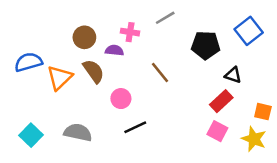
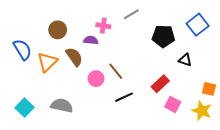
brown circle: (84, 37) -> (58, 30), moved
blue semicircle: (28, 62) -> (22, 50), turned 75
brown line: (160, 72) -> (116, 71), moved
red rectangle: (221, 101) -> (160, 84), moved
black line: (135, 127) -> (124, 97), moved

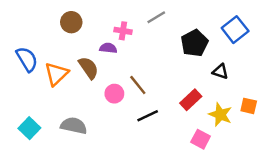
brown circle: (58, 30) -> (71, 22), moved
black pentagon: (163, 36) -> (194, 43), turned -30
pink square: (173, 104) -> (201, 139), moved
yellow star: (202, 111) -> (220, 115), moved

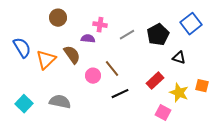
gray line: (156, 17) -> (127, 35), moved

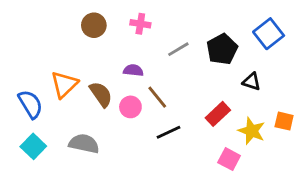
brown circle: (58, 18) -> (94, 25), moved
pink cross: (100, 25) -> (140, 24), moved
purple semicircle: (88, 39) -> (133, 70), moved
blue semicircle: (22, 48) -> (30, 104), moved
brown semicircle: (72, 55) -> (101, 94), moved

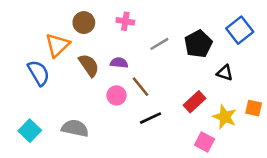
orange triangle: (64, 84) -> (57, 45), moved
brown semicircle: (101, 94) -> (89, 65), moved
blue semicircle: (30, 104) -> (39, 73), moved

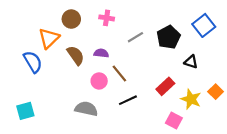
orange square: (254, 108) -> (216, 92), turned 32
gray semicircle: (75, 128) -> (86, 109), moved
cyan square: (30, 131) -> (25, 111), turned 30

